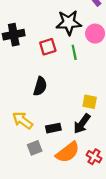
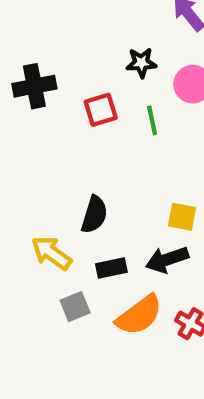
black star: (69, 23) -> (141, 63), size x0.6
black semicircle: (40, 86) -> (94, 215), moved
black arrow: (82, 124) -> (167, 259), turned 35

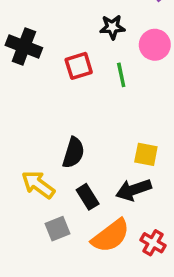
black cross: (34, 86) -> (24, 47), turned 32
black rectangle: (111, 268) -> (88, 197), turned 70

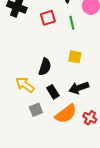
yellow square: (146, 154) -> (75, 57), moved

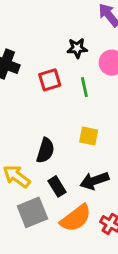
gray square: (36, 110) -> (32, 212), size x1.5

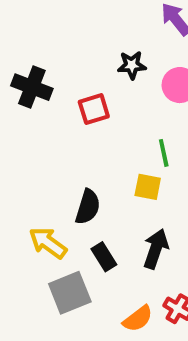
green line: (84, 87) -> (164, 153), moved
black arrow: (94, 181) -> (156, 249), turned 128
orange semicircle: (76, 218) -> (138, 319), moved, size x0.7

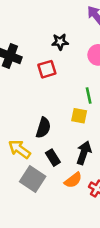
black star: (132, 65) -> (60, 42), moved
gray square: (70, 293) -> (33, 179), turned -35
orange semicircle: (138, 319) -> (73, 180), moved

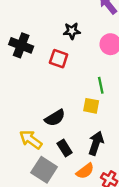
red square: (47, 69) -> (59, 59), turned 36
black semicircle: (43, 128) -> (55, 118), turned 42

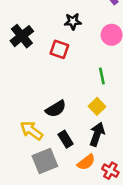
black cross: (21, 45) -> (22, 36), turned 30
yellow square: (91, 106) -> (97, 106), moved, turned 35
gray square: (44, 170) -> (45, 161), turned 35

